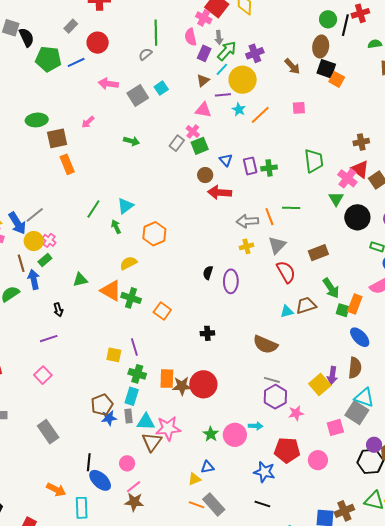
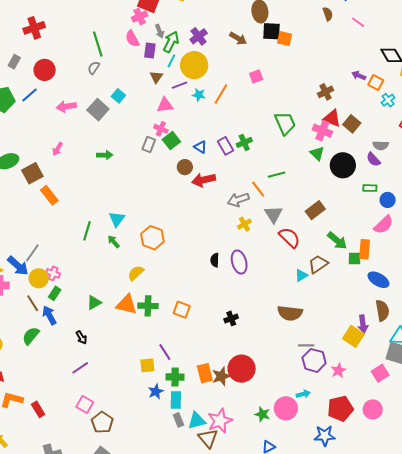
pink cross: (204, 18) -> (140, 17), turned -35
brown pentagon: (102, 405) -> (102, 422), moved
blue star: (109, 418) -> (156, 392), moved

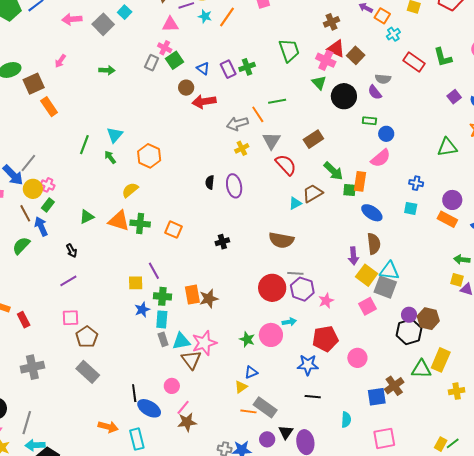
yellow square: (353, 336) -> (367, 275), moved
red circle: (242, 369) -> (272, 288), moved
pink square: (85, 405) -> (71, 318), turned -36
pink circle: (373, 409) -> (357, 358), moved

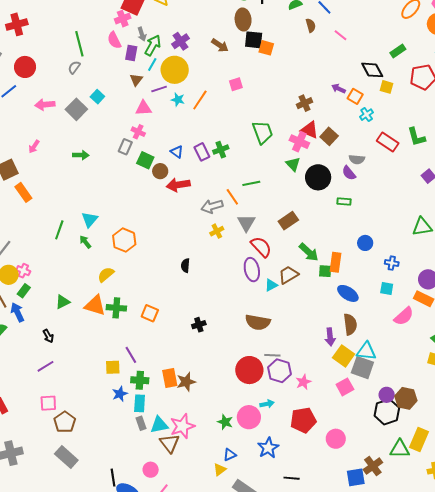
green square: (174, 60) -> (145, 160), moved, turned -30
blue circle: (386, 134) -> (365, 243), moved
pink semicircle: (381, 158) -> (404, 316), moved
purple ellipse: (234, 186) -> (252, 270), moved
blue star: (308, 365) -> (268, 448), moved, turned -30

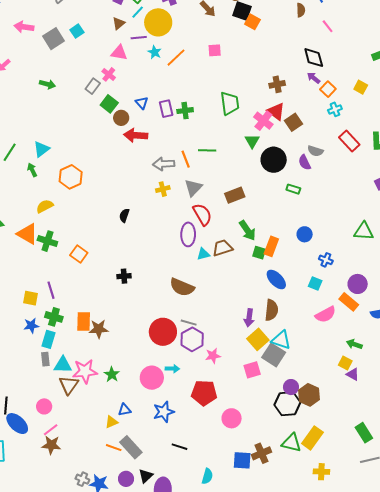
black diamond: (372, 70) -> (314, 58), moved
green star: (225, 422) -> (112, 374), moved

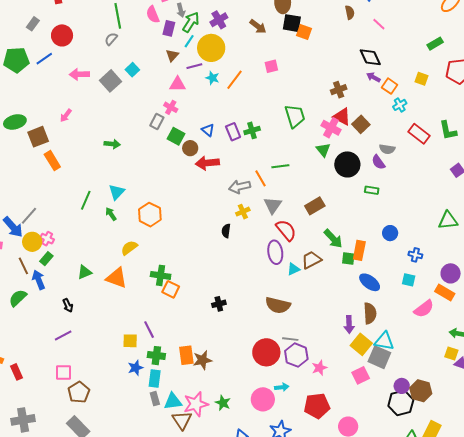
green arrow: (47, 84) -> (112, 144), moved
black semicircle: (124, 215) -> (226, 231), moved
green cross: (47, 241) -> (161, 275), moved

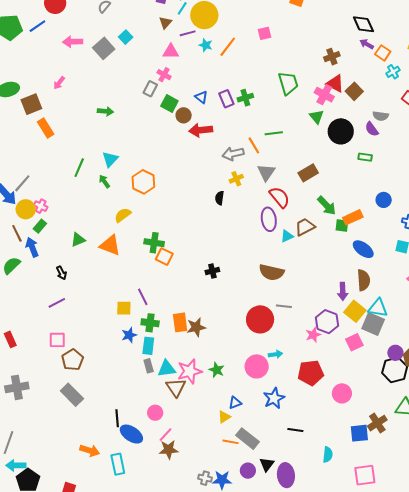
orange rectangle: (359, 250) -> (353, 217), turned 54
purple hexagon: (296, 355) -> (327, 322), moved

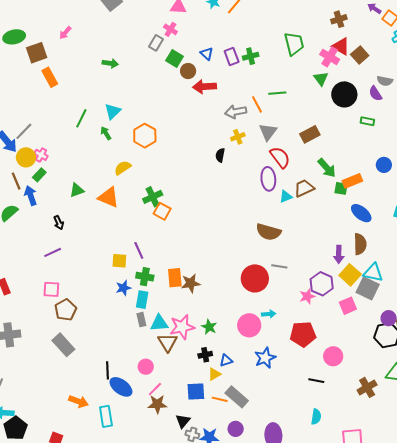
green cross: (154, 243) -> (153, 197), turned -36
black cross: (212, 271) -> (205, 355), moved
black line: (295, 430) -> (316, 381), moved
blue square: (359, 433) -> (196, 391), moved
black triangle: (267, 464) -> (183, 421), moved

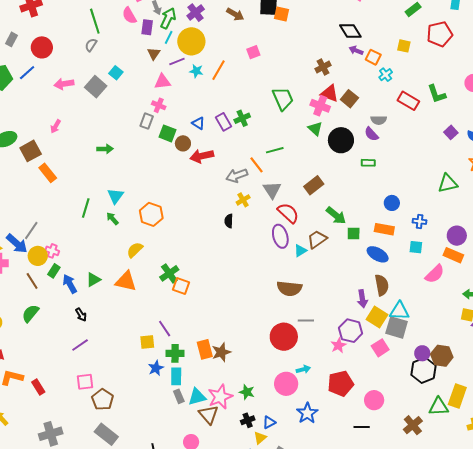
orange rectangle: (352, 181) -> (384, 229), moved, turned 42
blue arrow: (31, 196) -> (70, 284), moved

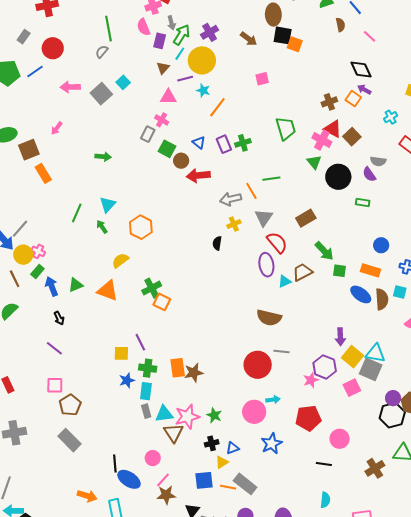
orange square: (373, 57) -> (353, 99), moved
orange line: (218, 70) -> (217, 107), moved
brown semicircle: (382, 285) -> (382, 299), moved
purple line: (80, 345) -> (54, 348), turned 66

